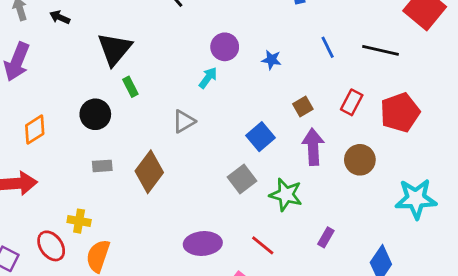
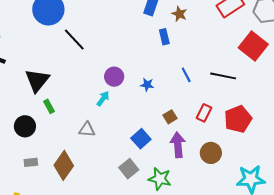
gray triangle: (184, 121) -> (87, 130), turned 36

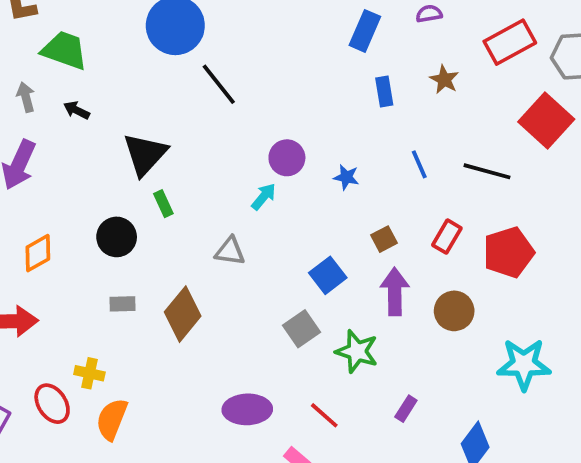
brown star: (179, 14) -> (444, 79), moved

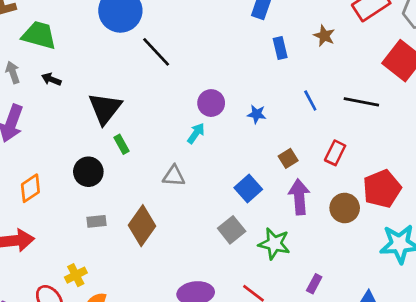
red pentagon: (508, 252) -> (382, 189), moved
yellow cross: (89, 373) -> (76, 275), turned -35

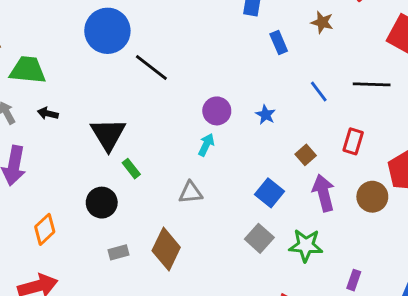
blue star: (257, 114) -> (266, 115), turned 30

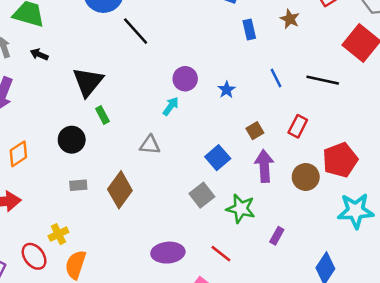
purple rectangle: (354, 280) -> (277, 236), moved

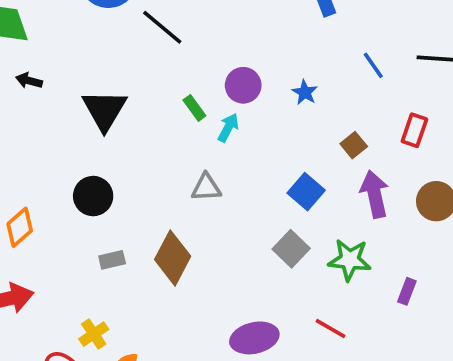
green rectangle: (102, 115) -> (194, 108), moved

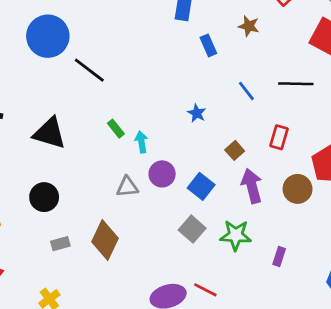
purple circle: (243, 85) -> (162, 174), moved
black triangle: (104, 110) -> (50, 133), turned -42
cyan arrow: (228, 128) -> (141, 142), turned -35
red line: (331, 328) -> (205, 290), moved

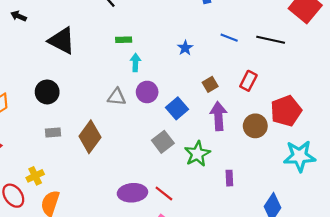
blue line: (246, 91) -> (229, 38), turned -42
green rectangle: (116, 129) -> (124, 40), moved, turned -64
green star: (236, 235) -> (197, 154), turned 30
purple rectangle: (279, 257) -> (229, 178), turned -32

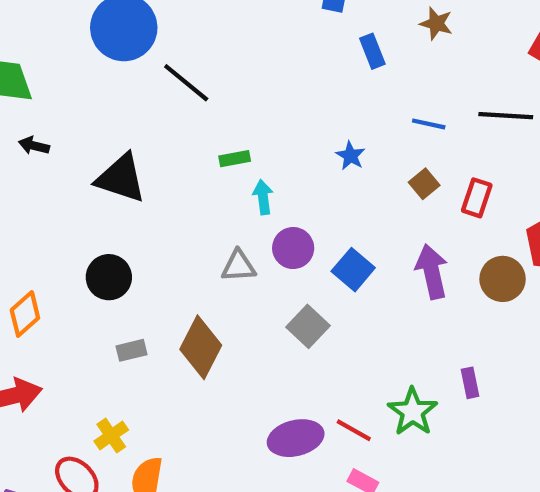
brown square: (210, 84) -> (424, 184), moved
gray square: (163, 142) -> (308, 326), moved
green star: (197, 154) -> (413, 412), moved

